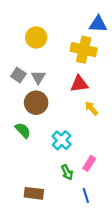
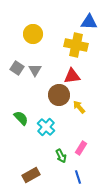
brown circle: (36, 103) -> (59, 95), moved
yellow arrow: (91, 108) -> (79, 107), moved
cyan cross: (62, 140) -> (46, 127), moved
brown rectangle: (34, 193) -> (31, 175), turned -36

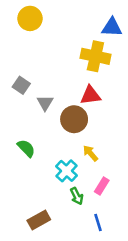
yellow circle: (33, 34) -> (30, 18), moved
gray triangle: (35, 70) -> (45, 103), moved
yellow arrow: (79, 107) -> (90, 153), moved
cyan cross: (46, 127) -> (67, 171), moved

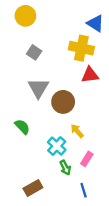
blue triangle: (112, 27) -> (95, 23), turned 30
gray square: (21, 85) -> (34, 52), moved
red triangle: (90, 95) -> (90, 75), moved
gray triangle: (45, 103) -> (38, 88), size x1.5

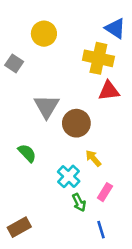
yellow circle: (25, 16) -> (44, 34), moved
gray square: (34, 52) -> (14, 63), moved
brown rectangle: (33, 188) -> (19, 227), moved

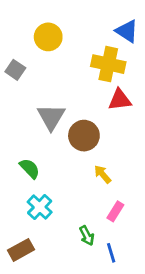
cyan cross: (69, 176) -> (40, 207), moved
green arrow: (79, 202) -> (87, 236), moved

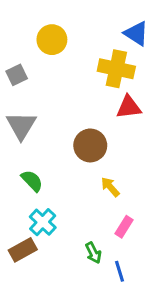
gray square: (15, 70) -> (17, 75), turned 30
gray triangle: (51, 117) -> (21, 126), moved
brown rectangle: (21, 250) -> (23, 250), moved

